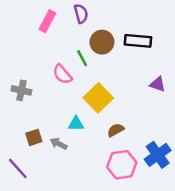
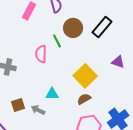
black rectangle: (138, 41) -> (102, 27), turned -55
pink semicircle: (62, 74) -> (41, 54), turned 42
yellow square: (98, 98) -> (85, 76), moved

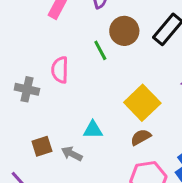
pink semicircle: (41, 54) -> (60, 70), moved

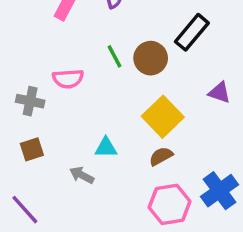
brown circle: (124, 31) -> (151, 58), moved
pink semicircle: (60, 70) -> (68, 79), turned -95
brown square: (42, 146) -> (32, 149), moved

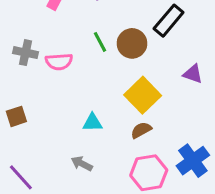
gray cross: (30, 101) -> (25, 53), moved
brown square: (32, 149) -> (16, 116), moved
gray arrow: (82, 175) -> (82, 164), moved

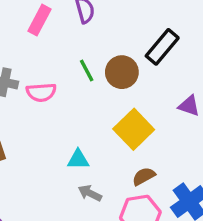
brown semicircle: (141, 130) -> (144, 176), moved
gray arrow: (82, 164) -> (90, 193), moved

